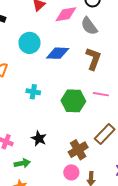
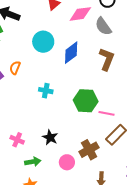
blue diamond: (58, 53) -> (71, 53), turned -40
pink line: (101, 94) -> (107, 113), moved
pink circle: (71, 172) -> (67, 162), moved

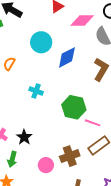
black star: (50, 137) -> (24, 137), moved
green arrow: (33, 162) -> (12, 159), turned 105

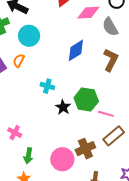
cyan circle: (41, 42) -> (29, 36), moved
black star: (24, 137) -> (63, 107), moved
pink circle: (46, 165) -> (62, 159), size x1.5

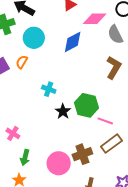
blue diamond: (76, 50) -> (73, 42), moved

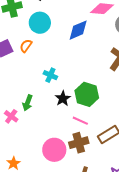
pink line: (105, 121) -> (80, 121), moved
green arrow: (25, 157) -> (28, 103), moved

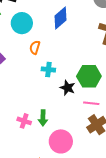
orange semicircle: (26, 46) -> (35, 47), moved
green arrow: (28, 103) -> (43, 118), moved
pink circle: (54, 150) -> (61, 141), moved

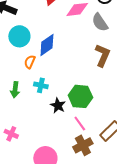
blue diamond: (60, 18) -> (47, 45), moved
pink line: (91, 103) -> (80, 123), turned 42
green arrow: (43, 118) -> (15, 90), moved

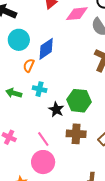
green arrow: (15, 90) -> (14, 93), turned 98
pink line: (80, 123) -> (43, 139), moved
brown cross: (83, 145) -> (76, 134), moved, turned 30

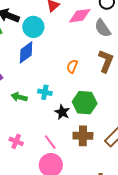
cyan circle: (19, 40) -> (33, 27), moved
blue diamond: (46, 49) -> (26, 52), moved
orange semicircle: (29, 65) -> (72, 66), moved

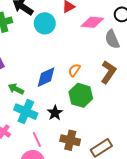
blue diamond: (26, 52) -> (46, 77), moved
cyan cross: (45, 92) -> (26, 112), moved, size x1.6
green hexagon: (85, 103) -> (81, 95), moved

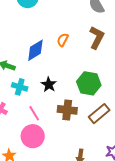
green hexagon: (81, 95) -> (89, 83), moved
cyan cross: (26, 112) -> (20, 87), size x0.7

